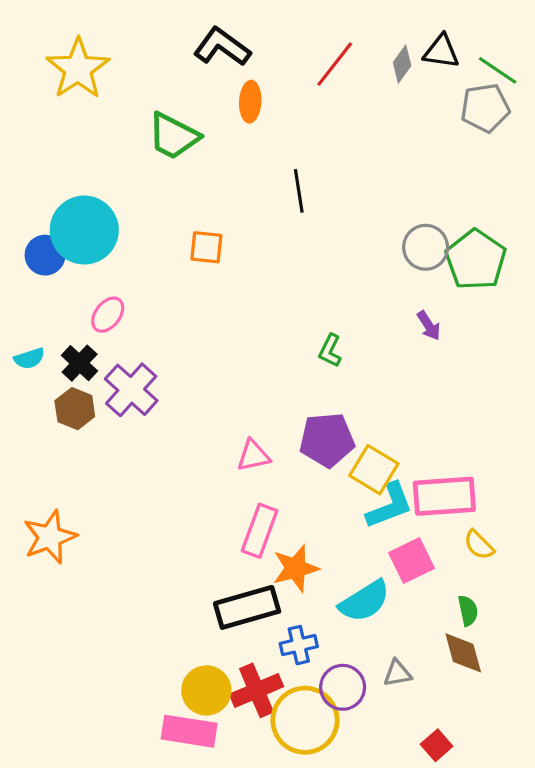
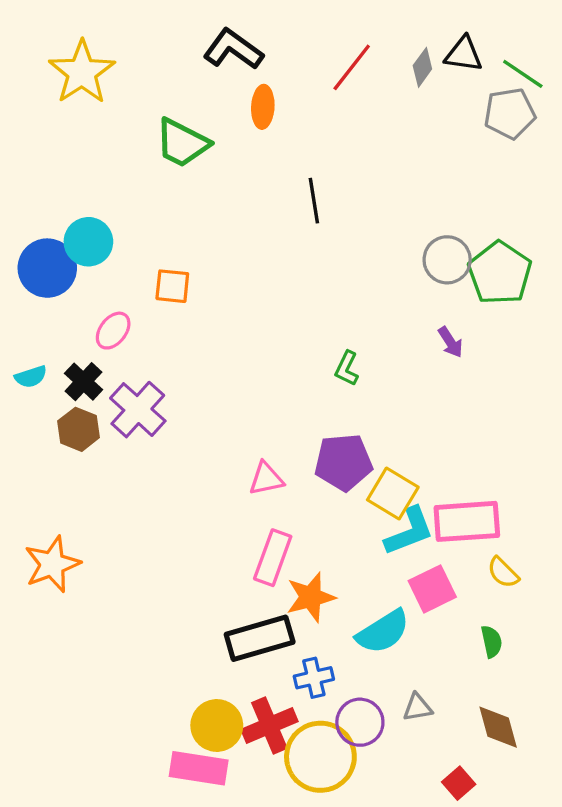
cyan circle: (84, 230) -> (88, 242), size x0.7
orange square: (206, 247) -> (172, 286), moved
blue circle: (45, 255) -> (47, 268), size x1.4
brown diamond: (463, 653) -> (498, 727), moved

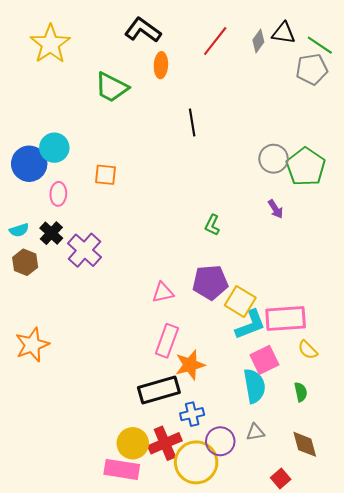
pink ellipse: (113, 331) -> (58, 194), moved, turned -35
brown hexagon: (79, 429) -> (25, 262), moved
cyan semicircle: (383, 632) -> (254, 386), moved, turned -68

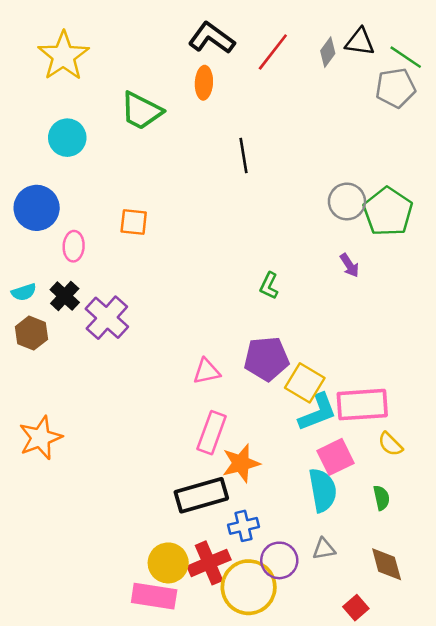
black L-shape: (143, 30) -> (212, 38), moved
cyan circle: (54, 148) -> (67, 138), moved

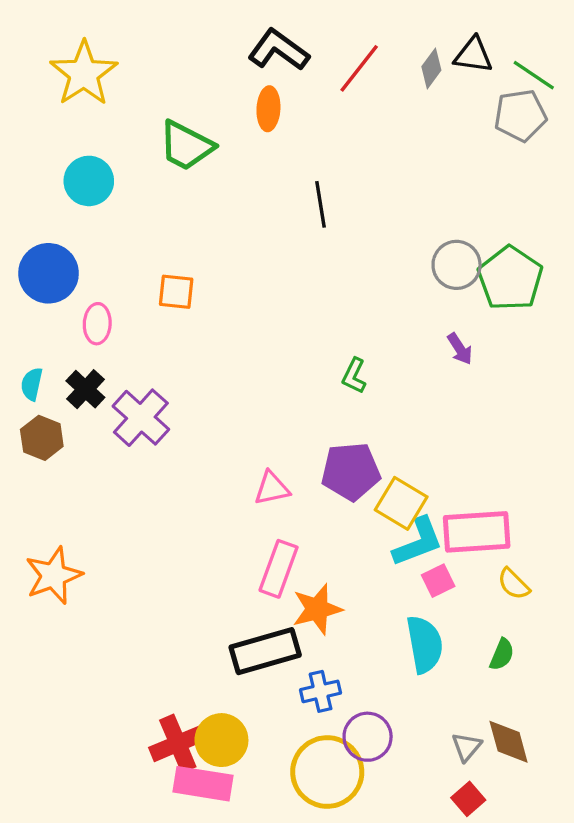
cyan semicircle: (24, 292) -> (32, 384), turned 120
pink square: (335, 457) -> (438, 581), moved, size x0.7
green semicircle: (381, 498) -> (502, 654), turned 35
gray triangle: (324, 549) -> (467, 747), moved, turned -40
red cross: (209, 563) -> (178, 743), moved

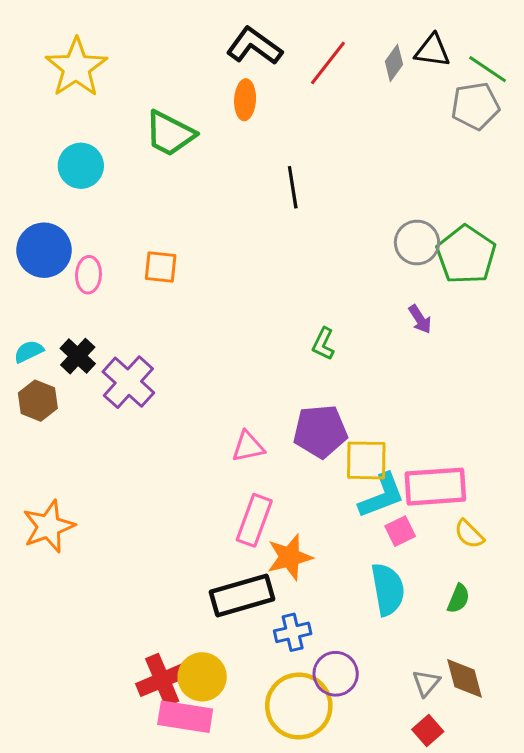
pink ellipse: (97, 324) -> (89, 275), moved
cyan semicircle: (32, 384) -> (29, 351), turned 52
yellow square: (401, 503) -> (366, 460), turned -30

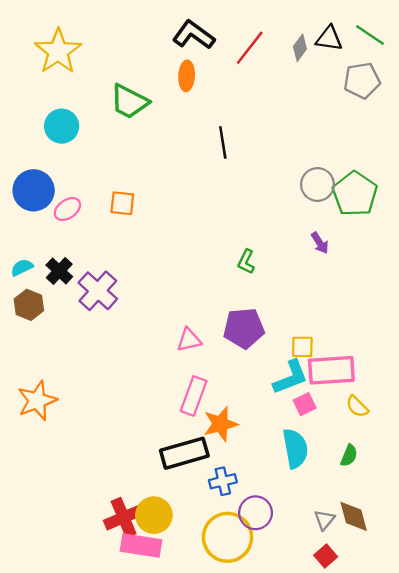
green line: (488, 69) -> (370, 35), moved
pink ellipse: (89, 275) -> (67, 209), turned 52
yellow square: (366, 460) -> (302, 347), moved, size x0.7

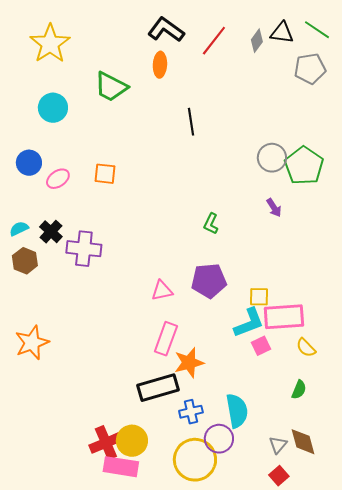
blue circle: (34, 190) -> (29, 163), size x0.7
purple cross: (98, 291) -> (84, 249), turned -36
cyan semicircle: (295, 449) -> (237, 411), moved

